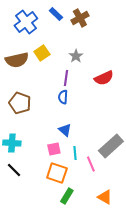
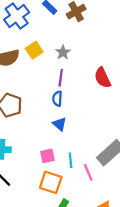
gray star: (76, 56) -> (63, 52), moved
red semicircle: (104, 78) -> (102, 78), turned 90
blue triangle: (65, 130) -> (60, 124), moved

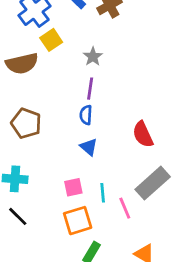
yellow square: (34, 50) -> (51, 40), moved
red semicircle: (102, 78) -> (143, 134), moved
orange square: (51, 182) -> (78, 221), turned -35

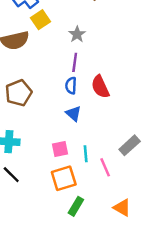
brown pentagon: (26, 123) -> (19, 93), turned 30
red semicircle: (143, 134) -> (100, 87), moved
gray rectangle: (153, 183) -> (130, 145), size x0.7

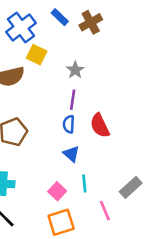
yellow square: (41, 20) -> (37, 55), turned -30
pink square: (60, 149) -> (57, 191), turned -35
cyan line: (86, 154) -> (84, 184), moved

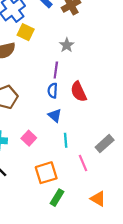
gray star: (75, 70) -> (67, 45), moved
pink square: (57, 191) -> (29, 138), moved

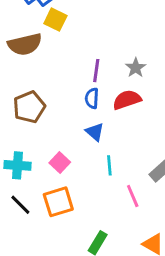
gray star: (67, 45) -> (136, 68), moved
red semicircle: (79, 92) -> (127, 100), turned 96
orange square: (46, 173) -> (58, 202), moved

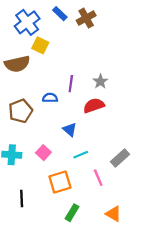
blue semicircle: (92, 98) -> (50, 98), moved, turned 88
cyan line: (109, 165) -> (81, 155), turned 72
orange square: (58, 202) -> (60, 182), moved
black line: (20, 205) -> (22, 198), moved, turned 42

